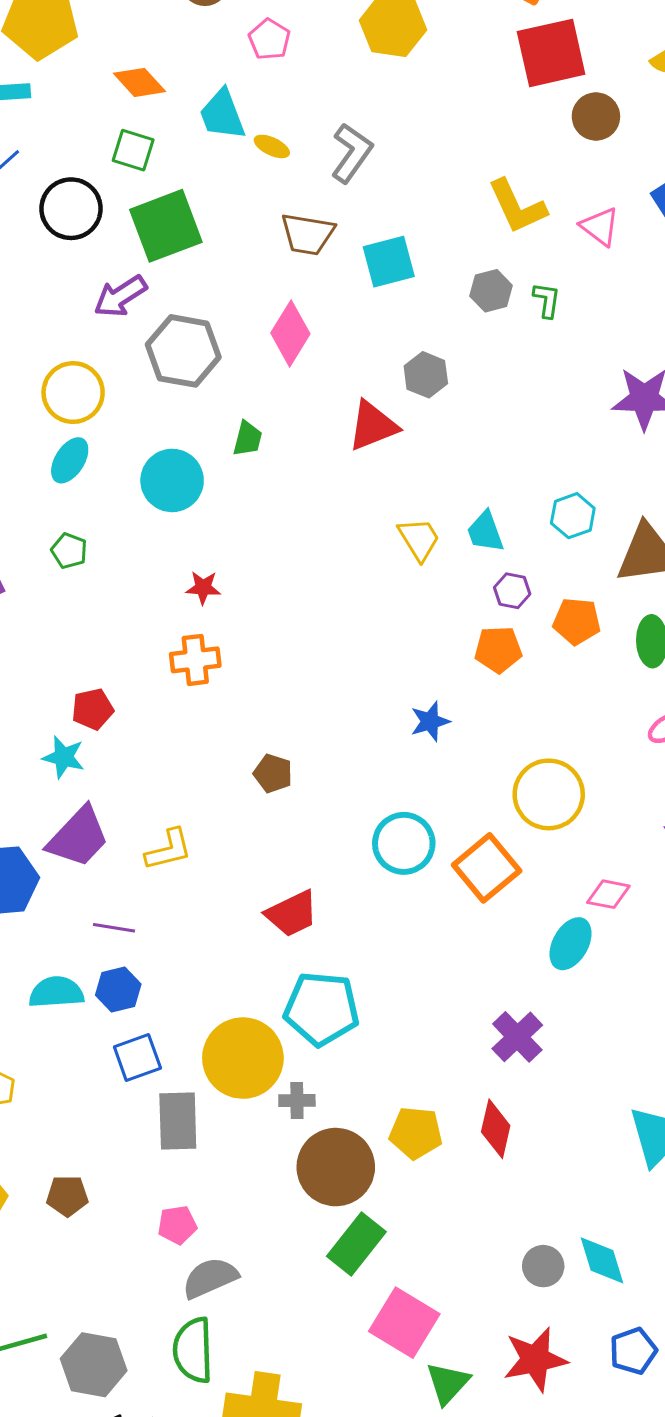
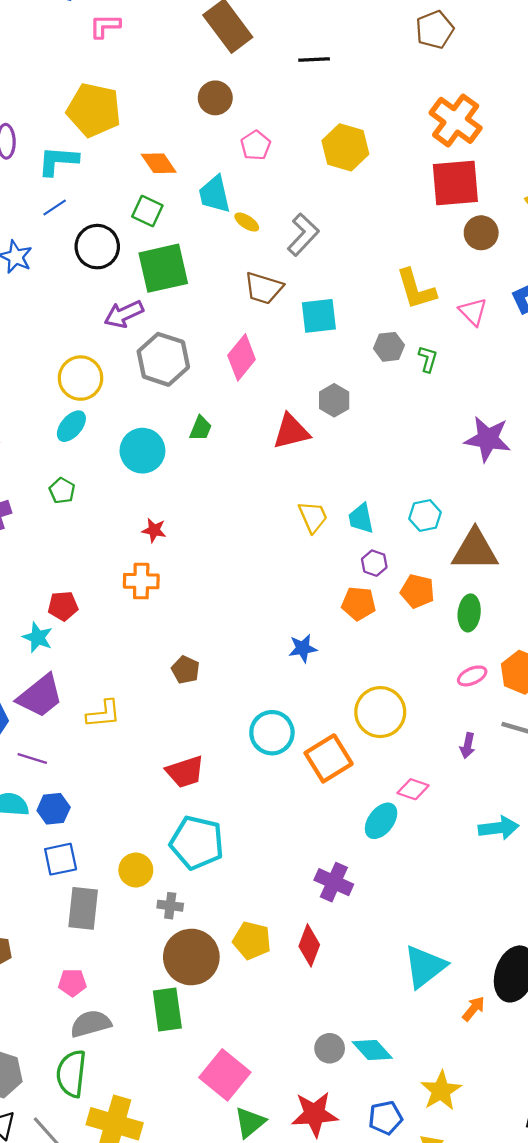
purple line: (114, 928) -> (32, 759), moved
purple cross: (517, 1037) -> (334, 882), turned -30
yellow circle: (243, 1058) -> (136, 870), size x0.6
green rectangle: (356, 1244) -> (167, 1010), moved, turned -54
cyan diamond: (602, 1260) -> (372, 1050), turned -33

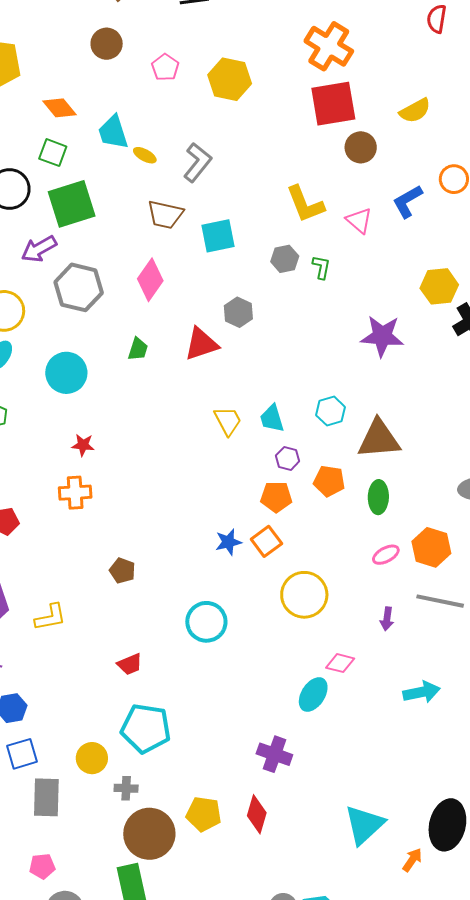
pink pentagon: (256, 145) -> (165, 67), moved
green trapezoid: (201, 428) -> (138, 349), moved
orange square: (329, 758) -> (266, 541), moved, size x0.7
red trapezoid: (185, 772) -> (130, 664), size x0.7

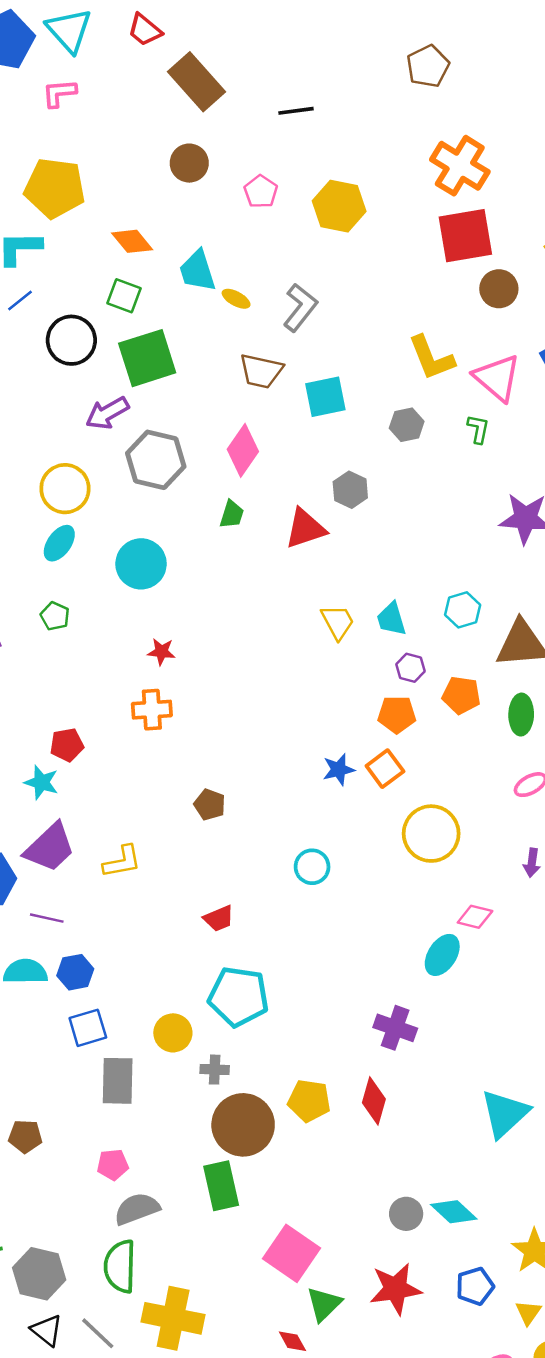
pink triangle: (359, 220) -> (497, 378), size x1.5
green L-shape: (321, 267) -> (478, 429), moved
green trapezoid: (138, 349) -> (232, 514), moved
cyan circle: (206, 622) -> (312, 867), size x0.7

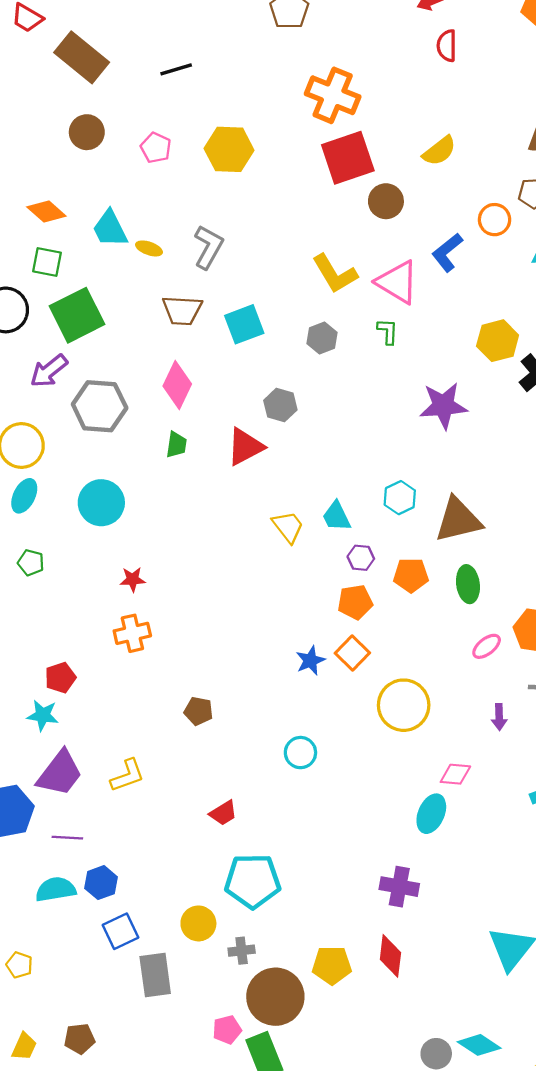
pink pentagon: (113, 1165) -> (227, 1030), moved

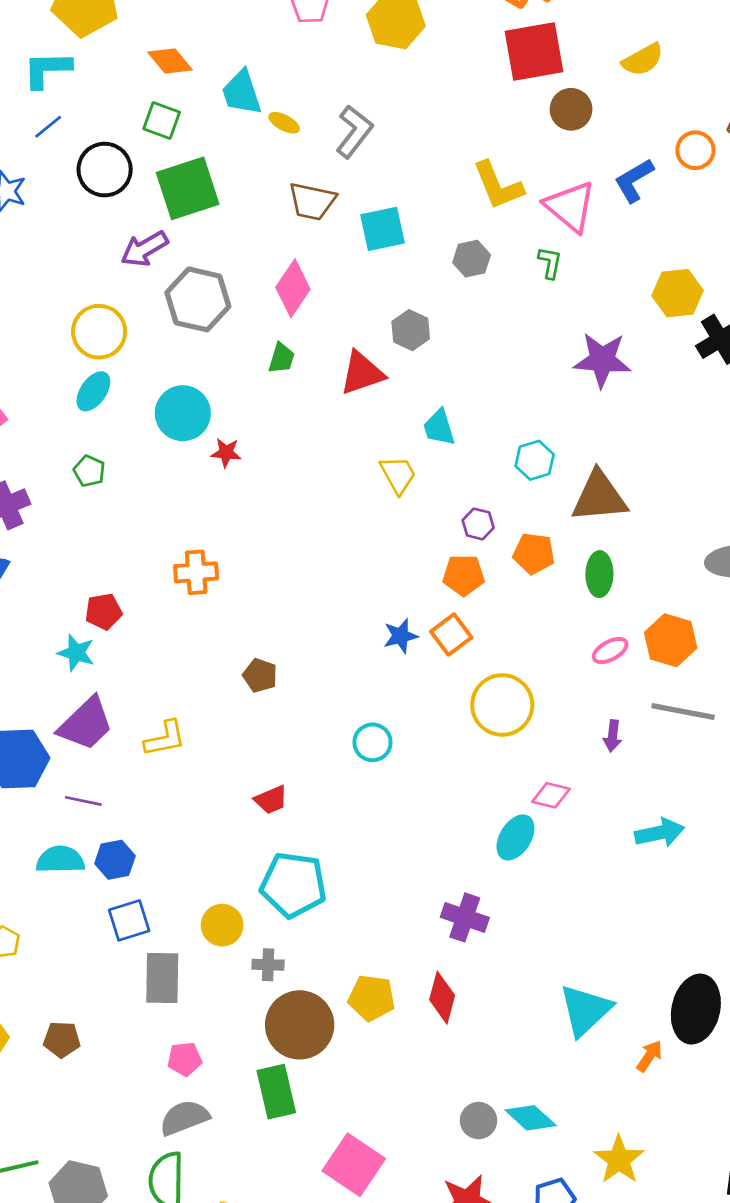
cyan trapezoid: (336, 516) -> (439, 427), moved
red star: (133, 579) -> (226, 453), moved
pink pentagon: (227, 1030) -> (185, 1059), moved

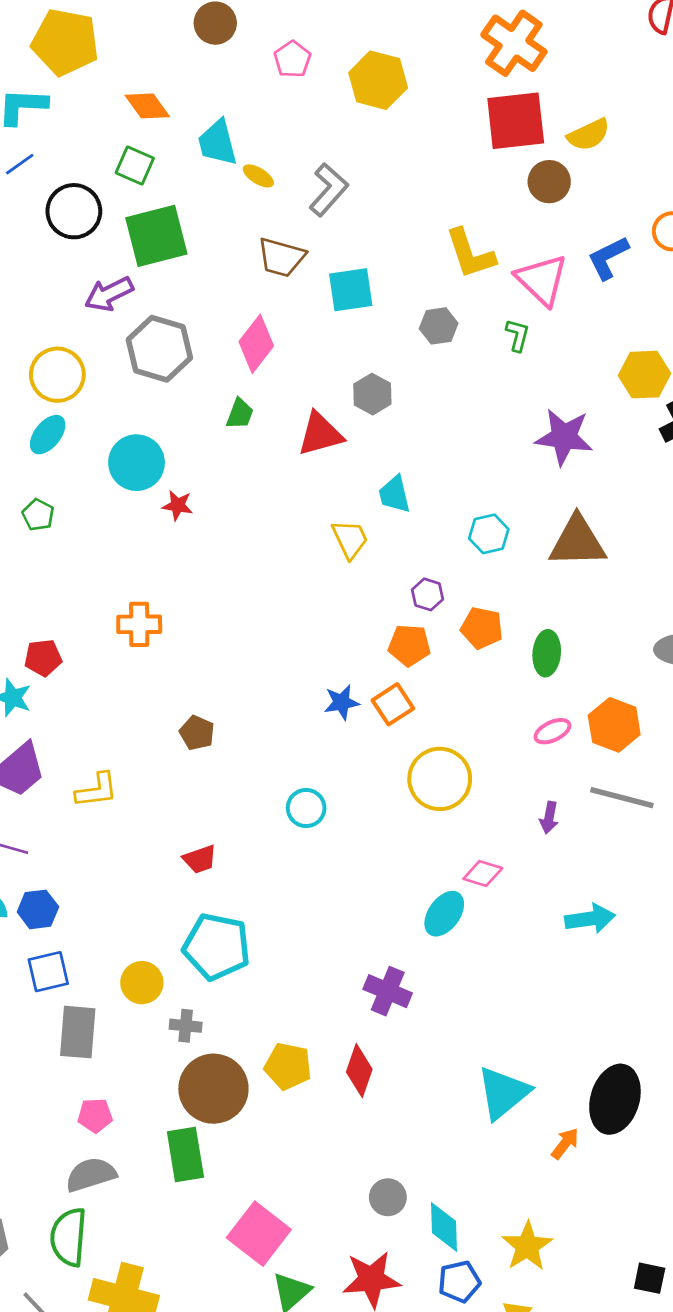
yellow semicircle: (643, 60) -> (589, 135), moved
brown triangle: (599, 497) -> (577, 542), moved
cyan diamond: (531, 1118) -> (444, 1227), moved, turned 42

